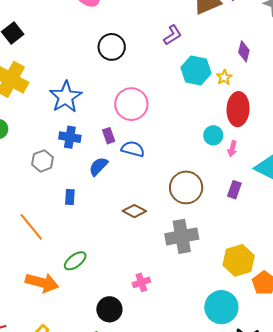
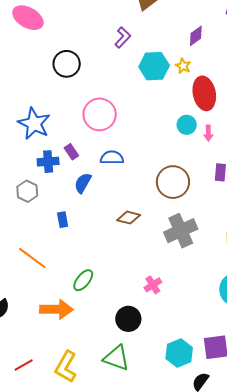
purple diamond: (244, 51) -> (196, 36), turned 55
purple rectangle: (109, 136) -> (71, 152), moved

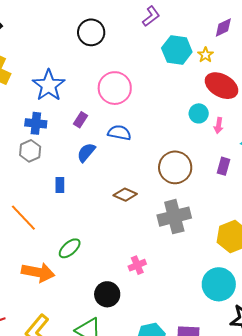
red ellipse: (204, 93) -> (222, 86), turned -60
purple rectangle: (71, 152) -> (80, 120), turned 56
blue cross: (48, 162) -> (36, 123), moved

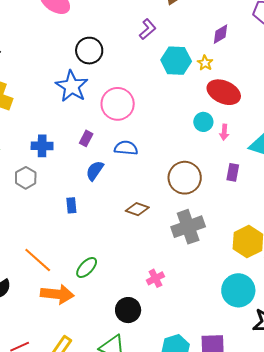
blue star: (49, 85) -> (72, 86), moved
gray hexagon: (30, 151) -> (26, 178), moved
orange line: (23, 218) -> (38, 260), moved

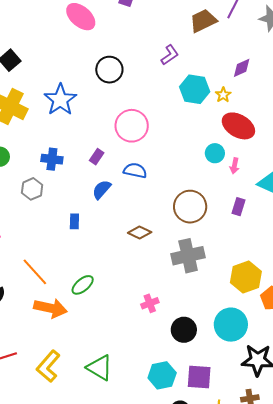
blue star: (72, 86) -> (60, 100), moved
black circle: (128, 310) -> (184, 330), moved

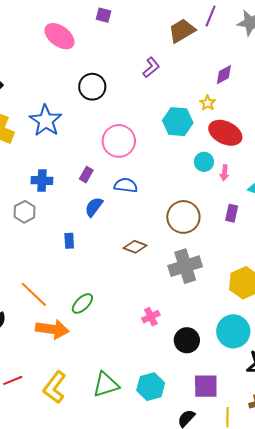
cyan hexagon: (195, 89) -> (178, 122), moved
green triangle: (100, 368) -> (106, 385), turned -44
cyan hexagon: (162, 375) -> (151, 387), moved

